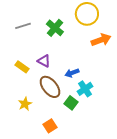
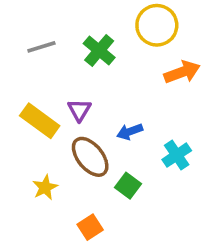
purple triangle: (44, 61) -> (79, 110), turned 32
yellow rectangle: (22, 67) -> (40, 121), size x1.5
cyan cross: (85, 89) -> (177, 155), moved

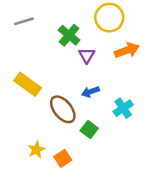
gray line: (41, 47) -> (24, 21), moved
purple triangle: (79, 110) -> (87, 55), moved
yellow star: (45, 187) -> (36, 150), moved

